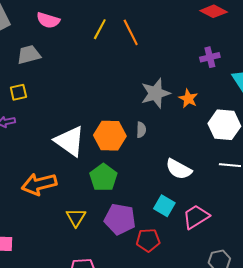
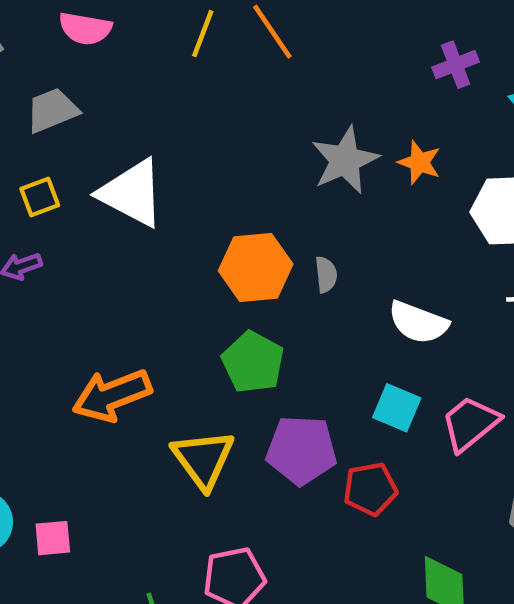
gray semicircle: (141, 130) -> (326, 275), moved
white triangle: (70, 141) -> (132, 193), moved
yellow triangle: (76, 217) -> (203, 459), size x1.4

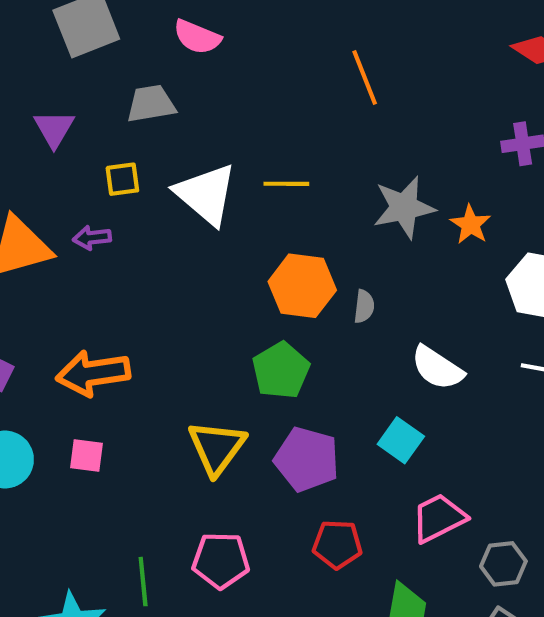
yellow line: (203, 34) -> (286, 184), moved, turned 57
orange arrow: (112, 395) -> (93, 373), moved
pink trapezoid: (470, 424) -> (439, 518), moved
red pentagon: (370, 489) -> (337, 544), moved
pink square: (53, 538) -> (87, 456), moved

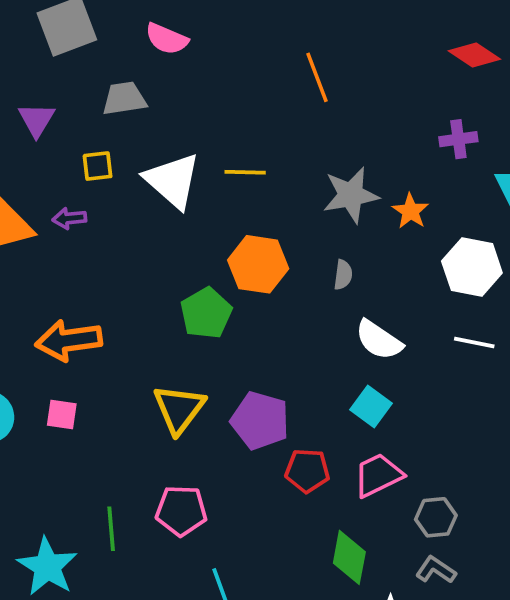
gray semicircle: (364, 306) -> (343, 275), moved
green pentagon: (281, 370) -> (206, 313), moved
cyan square: (401, 440) -> (371, 407), moved
red pentagon: (337, 544) -> (307, 471), moved

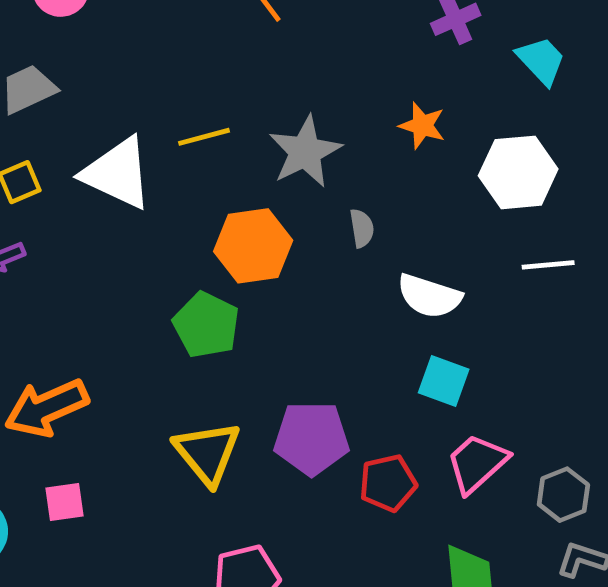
gray star: (351, 195) -> (305, 152), moved

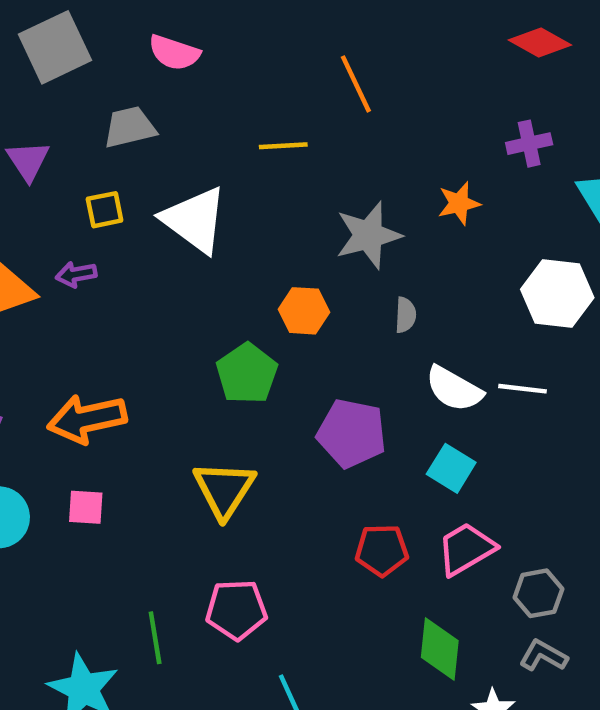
orange star: (422, 126) -> (459, 203), moved, turned 30
yellow line: (204, 137) -> (283, 146), moved
orange hexagon: (253, 246) -> (304, 311), size x0.7
white line: (548, 265) -> (523, 389), moved
purple pentagon: (312, 438) -> (352, 433), moved

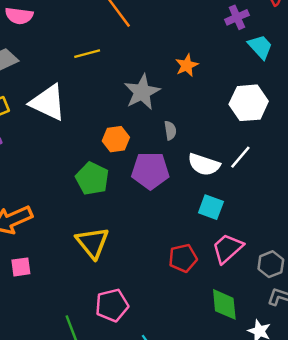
purple cross: (529, 144) -> (237, 17), moved
white line: (523, 389) -> (240, 157), turned -45
purple pentagon: (352, 433) -> (150, 171), moved

